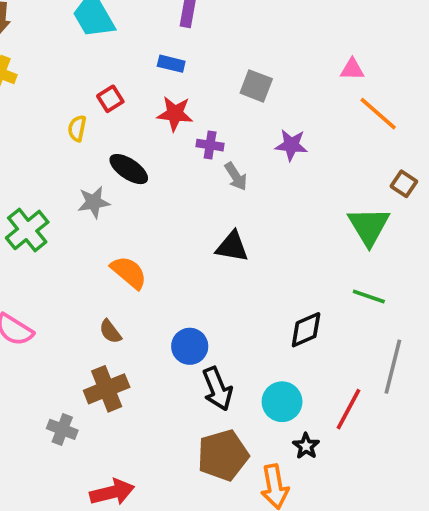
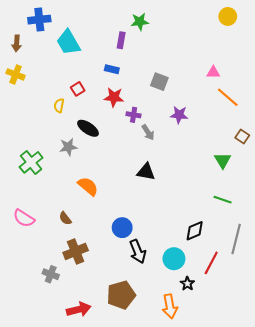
green triangle: (369, 226) -> (223, 160), size x0.7
black diamond: (306, 330) -> (195, 231), moved
brown semicircle: (110, 332) -> (65, 218), moved
brown pentagon: (223, 455) -> (121, 295), moved

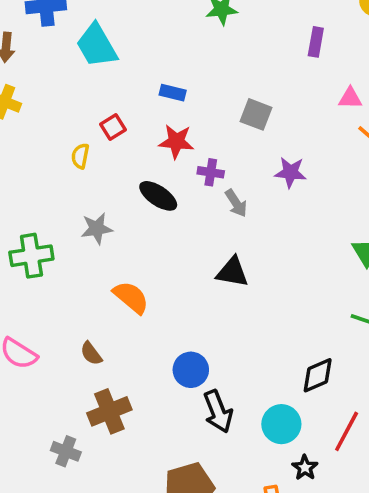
purple rectangle: (121, 40) -> (316, 42), moved
black ellipse: (88, 128) -> (158, 196), moved
green cross: (31, 162) -> (31, 256), turned 30

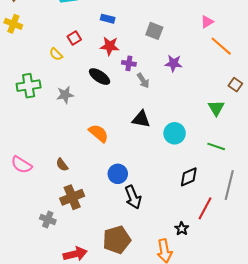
pink triangle: (350, 98) -> (207, 22), turned -32
yellow semicircle: (80, 156) -> (56, 54), turned -56
green cross: (31, 256) -> (29, 86), moved
orange semicircle: (131, 297) -> (99, 133), moved
cyan circle: (281, 424) -> (175, 133), moved

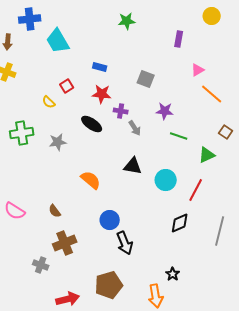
green triangle: (216, 108) -> (207, 155), turned 36
green line: (216, 146) -> (179, 136), moved
red line: (205, 208) -> (196, 190), moved

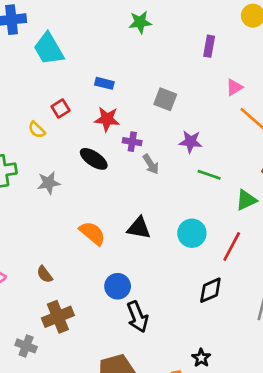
black triangle: (133, 166) -> (139, 228), moved

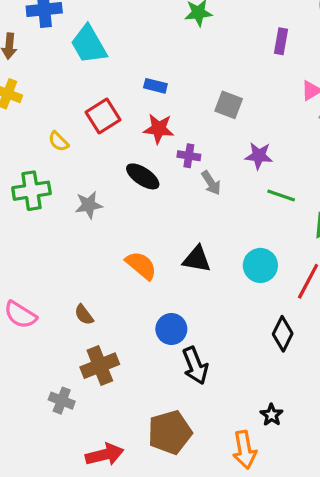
red square: (61, 109) -> (103, 116), size x1.5
yellow semicircle: (37, 130) -> (58, 141), moved
black diamond: (210, 290) -> (283, 334), turned -40

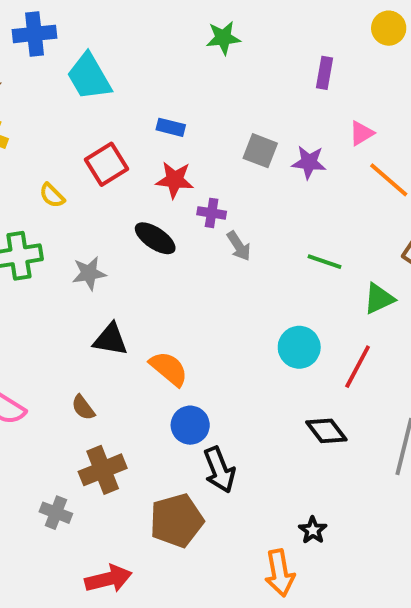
purple star: (259, 156) -> (309, 162), moved
black triangle: (197, 259) -> (110, 339), moved
orange semicircle: (141, 265) -> (169, 369), moved
black diamond: (283, 334) -> (326, 431), turned -64
brown pentagon: (170, 432) -> (177, 520), moved

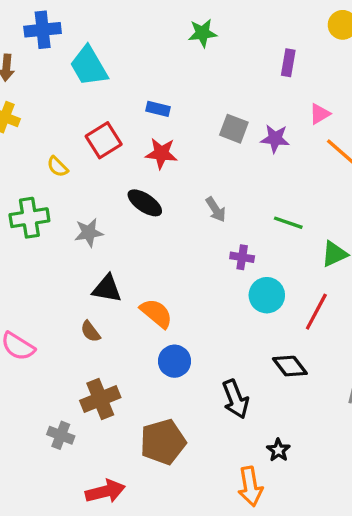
purple cross: (212, 213) -> (242, 257), moved
brown semicircle: (83, 408) -> (90, 331), moved
black arrow: (219, 470) -> (235, 399), moved

